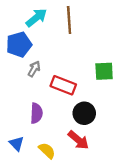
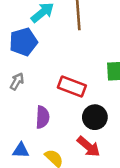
gray arrow: (34, 69) -> (17, 81), moved
blue triangle: (17, 144) -> (21, 150), turned -42

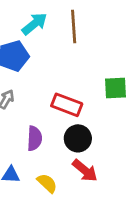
black circle: (95, 117) -> (78, 138), moved

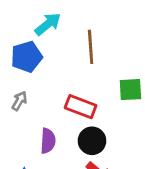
brown line: (74, 27) -> (91, 47), moved

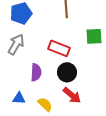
gray arrow: (19, 101) -> (16, 44), size x1.5

